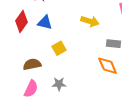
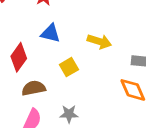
yellow arrow: (90, 21) -> (99, 41), moved
red diamond: (21, 22) -> (19, 57), moved

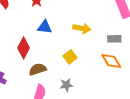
yellow square: (69, 67) -> (70, 57), moved

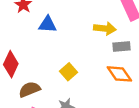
blue triangle: (45, 27) -> (48, 24), moved
yellow arrow: (82, 28) -> (105, 28), moved

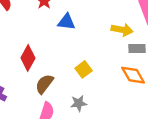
brown semicircle: (29, 89) -> (44, 84), turned -35

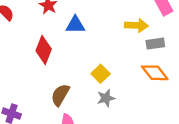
red diamond: (28, 58) -> (44, 50), moved
gray star: (79, 103) -> (106, 98), moved

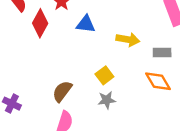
yellow arrow: (136, 25) -> (128, 39), moved
red diamond: (44, 50) -> (40, 23), moved

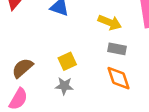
yellow arrow: (128, 39) -> (110, 22), moved
gray rectangle: (162, 53) -> (117, 49), moved

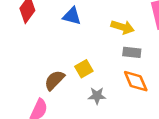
brown semicircle: (22, 68) -> (54, 80), moved
gray star: (64, 86) -> (97, 96), moved

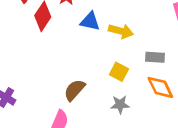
yellow arrow: (123, 27) -> (121, 31), moved
yellow square: (84, 69) -> (119, 72), moved, turned -30

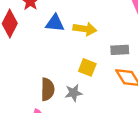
brown semicircle: (74, 90) -> (48, 89), turned 145
gray star: (120, 104) -> (74, 93), moved

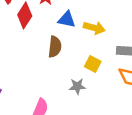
brown semicircle: (48, 89) -> (55, 47), moved

